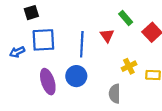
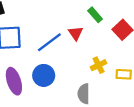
blue line: (82, 44) -> (49, 42), turned 50

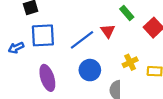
blue circle: (44, 75) -> (90, 70), moved

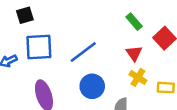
red triangle: (108, 31) -> (134, 53), moved
yellow cross: (130, 62) -> (138, 77), turned -32

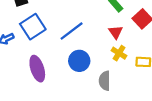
blue square: (39, 47) -> (33, 27), turned -30

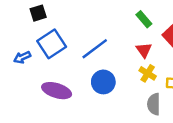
purple ellipse: (37, 69) -> (57, 91), turned -55
gray semicircle: (105, 81) -> (154, 104), moved

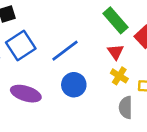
green rectangle: (144, 19) -> (115, 20), size x1.5

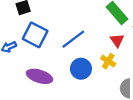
blue square: (21, 46) -> (35, 35), turned -30
yellow cross: (119, 76) -> (108, 61), moved

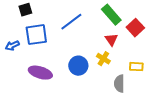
blue square: (35, 35) -> (36, 35), turned -35
blue line: (73, 39) -> (71, 22), moved

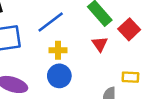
yellow cross: (103, 59) -> (58, 50), moved, turned -32

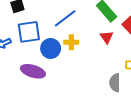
blue circle: (59, 76) -> (51, 48), moved

